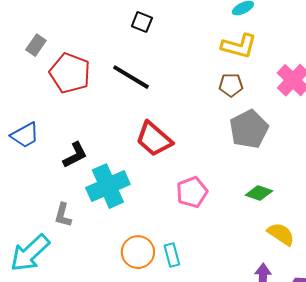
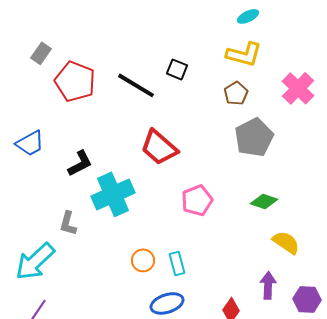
black square: (142, 22) -> (177, 69), moved
brown pentagon: (231, 85) -> (236, 93), turned -30
orange circle: (138, 252) -> (143, 260), size x0.7

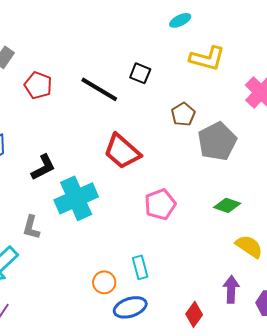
cyan ellipse: (248, 16) -> (180, 20), moved
red pentagon: (75, 81) -> (38, 85), size x0.7
brown pentagon: (236, 93) -> (183, 114), moved
orange circle: (143, 260) -> (104, 282), moved

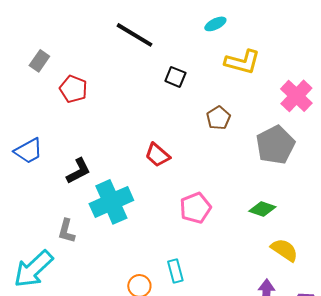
black line: (99, 89) -> (134, 35), moved
gray pentagon: (217, 141) -> (275, 145), moved
red trapezoid: (122, 151) -> (157, 155), size x0.7

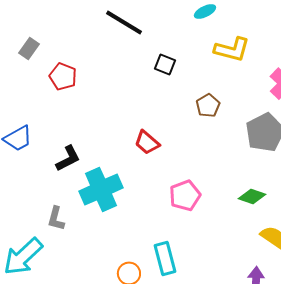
cyan rectangle: (175, 271) -> (165, 258), size x1.4

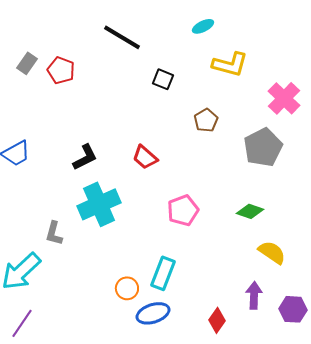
red pentagon: (63, 76) -> (61, 70), moved
black L-shape: (68, 158) -> (85, 157), moved
cyan rectangle: (165, 258) -> (163, 273), turned 36

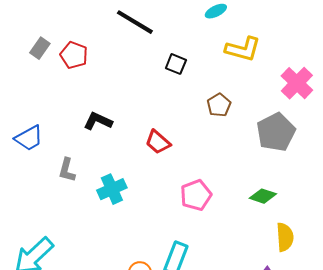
black L-shape: (85, 157) -> (98, 121), moved, turned -128
cyan cross: (99, 204) -> (112, 189), size x0.7
gray L-shape: (54, 233) -> (67, 170), moved
yellow semicircle: (272, 252) -> (285, 237), turned 52

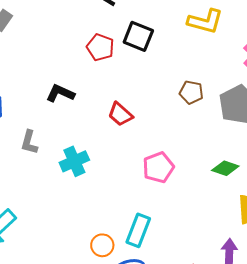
red pentagon: (74, 55) -> (100, 47), moved
black square: (176, 64) -> (138, 36), size x1.4
brown pentagon: (219, 105) -> (191, 92), moved, turned -30

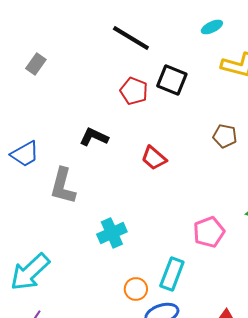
gray L-shape: (29, 142) -> (63, 186), size x1.5
cyan cross: (74, 161) -> (112, 233), moved
pink pentagon: (158, 167) -> (209, 232), moved

